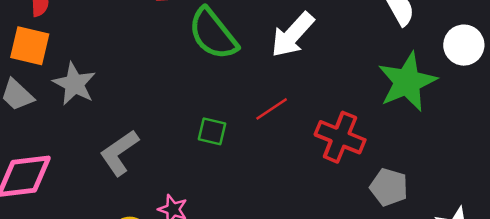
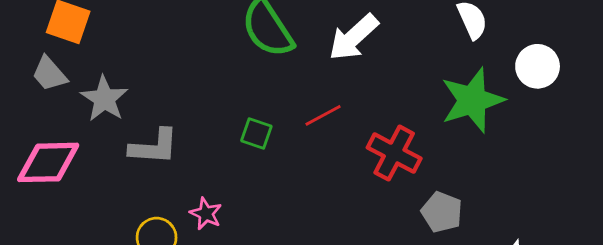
gray star: (74, 84) -> (104, 99), moved
gray L-shape: (119, 153) -> (154, 147), turned -147

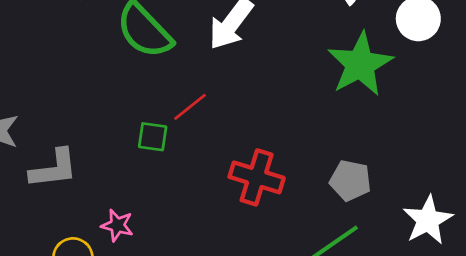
red line: (323, 115) -> (190, 107), moved
red cross: (394, 153) -> (257, 177), moved

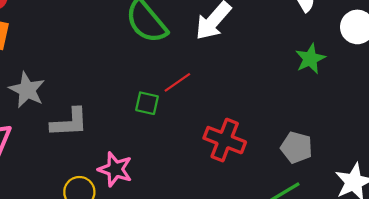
green star: (360, 64) -> (310, 59), size x0.6
pink star: (117, 225) -> (115, 169), size x1.4

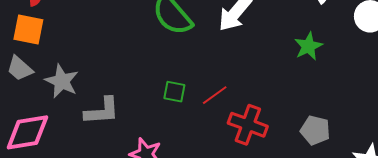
green star: (310, 59) -> (308, 46), moved
red line: (177, 82) -> (215, 95), moved

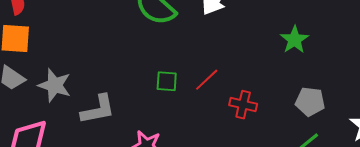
green star: (308, 46) -> (294, 40), moved
red cross: (248, 125) -> (243, 105), size x0.7

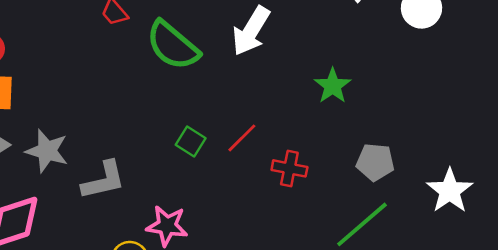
green star: (294, 40) -> (333, 86), moved
green square: (167, 81) -> (191, 142), turned 30

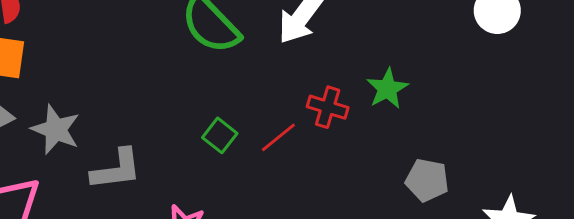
red cross: (289, 168) -> (328, 107), moved

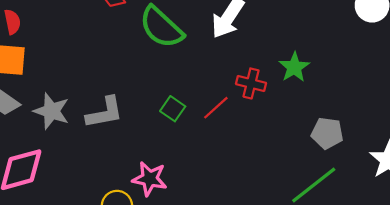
gray L-shape: (116, 169) -> (105, 113), moved

